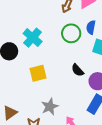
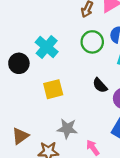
gray star: (50, 107) -> (67, 129), turned 30

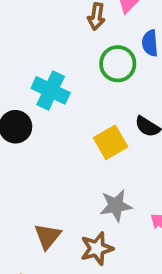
yellow square: (53, 89) -> (111, 142), moved

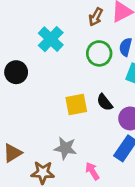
cyan cross: (51, 90) -> (51, 39), moved

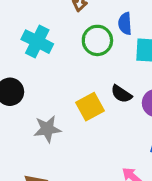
gray star: (65, 148) -> (47, 129), moved

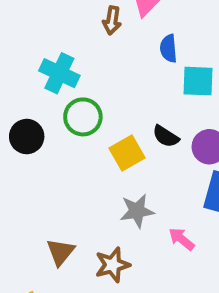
green circle: (97, 40) -> (83, 117), moved
gray star: (47, 129) -> (137, 211), moved

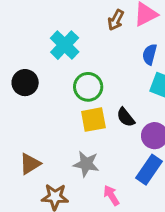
green circle: (83, 117) -> (88, 87), moved
brown triangle: (61, 252) -> (30, 164), moved

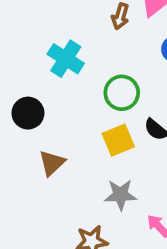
green circle: (88, 87) -> (122, 93), moved
brown triangle: (30, 164) -> (52, 163), moved

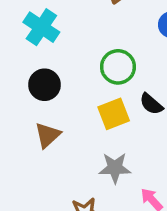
cyan cross: (66, 59) -> (41, 27), moved
black circle: (28, 113) -> (44, 85), moved

